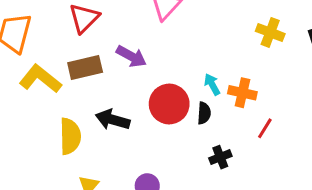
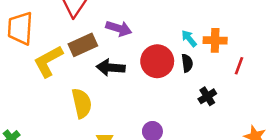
yellow L-shape: (40, 79) -> (48, 61), turned -56
black arrow: (113, 120) -> (111, 68), moved

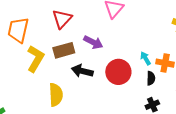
yellow L-shape: (48, 61) -> (35, 59), turned 140
black semicircle: (187, 63) -> (151, 78), moved

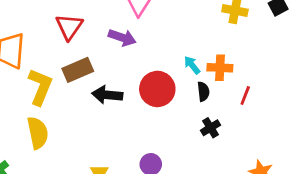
purple arrow: (93, 42) -> (122, 38), moved
yellow semicircle: (56, 95) -> (38, 133), moved

